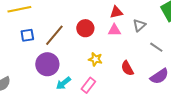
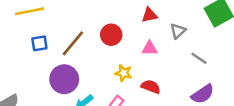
pink triangle: (114, 30) -> (150, 48), moved
red semicircle: (127, 68) -> (151, 87), moved, turned 140

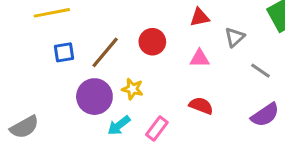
yellow star: (124, 73) -> (133, 89), moved

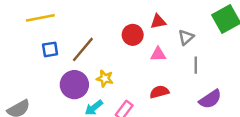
red circle: (152, 42) -> (133, 35), moved
gray line: (261, 71) -> (196, 65), moved, turned 56
red semicircle: (201, 106) -> (159, 92), turned -36

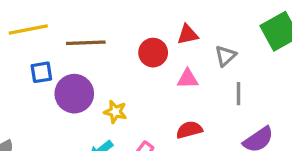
brown line: (83, 49) -> (86, 43), moved, turned 48
purple circle: (74, 85) -> (74, 94), moved

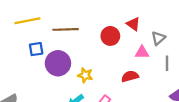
red triangle: (188, 35) -> (133, 24), turned 48
pink triangle: (188, 79) -> (142, 52), moved
red semicircle: (189, 130) -> (130, 76), moved

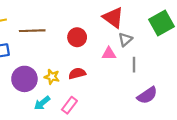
red triangle: (133, 24) -> (113, 18), moved, size x1.5
purple circle: (58, 63) -> (24, 79), moved
red semicircle: (130, 76) -> (77, 73), moved

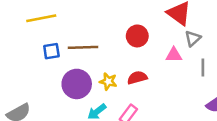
brown line: (32, 31) -> (83, 47), moved

